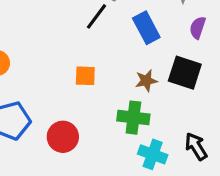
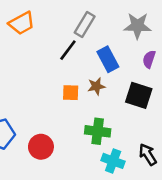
orange square: (85, 76) -> (71, 93), moved
brown star: (146, 81) -> (96, 86), moved

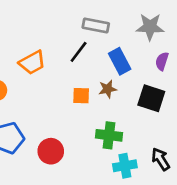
orange trapezoid: (22, 23) -> (32, 63), moved
gray rectangle: (85, 24) -> (96, 25), turned 70
cyan cross: (113, 161) -> (125, 166), turned -30

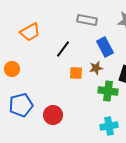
black line: (79, 52) -> (63, 49), moved
orange trapezoid: (32, 63) -> (30, 32), moved
green cross: (109, 135) -> (108, 91), moved

